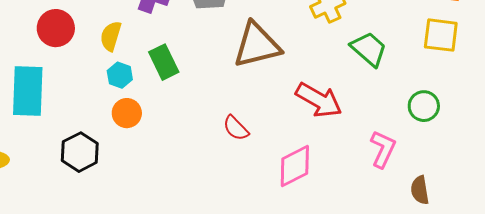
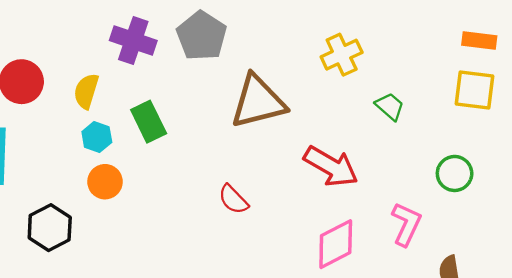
green trapezoid: (369, 49) -> (390, 106), size x0.7
pink diamond: (295, 166) -> (336, 244), moved

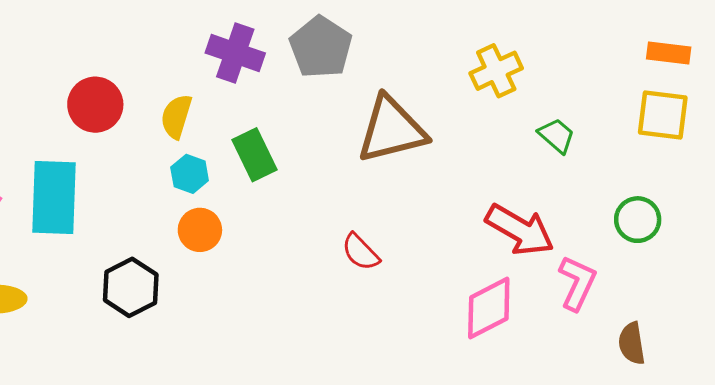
red arrow: (331, 166) -> (520, 230), moved

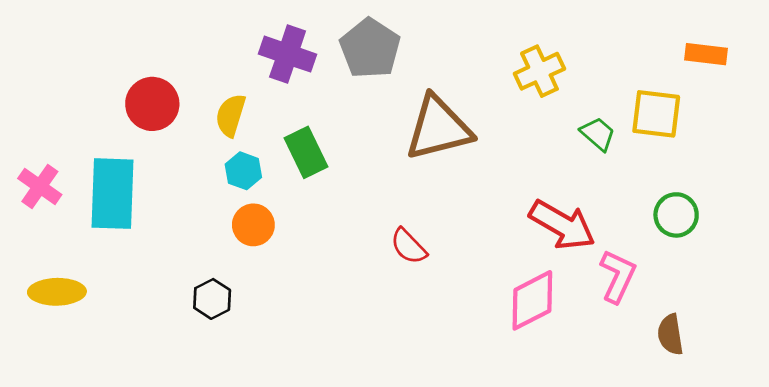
yellow square: (663, 115) -> (656, 114), moved
black hexagon: (131, 287) -> (212, 299), moved, size x0.7

